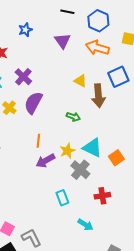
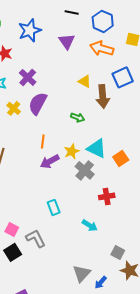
blue star: (25, 30) -> (30, 30), size x1.6
cyan rectangle: (62, 198) -> (54, 207), moved

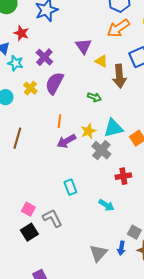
purple triangle: (67, 41) -> (83, 46), moved
orange arrow: (102, 48) -> (118, 28), turned -50
cyan triangle: (97, 148) -> (113, 128), turned -40
blue arrow: (101, 282) -> (121, 248), moved, turned -32

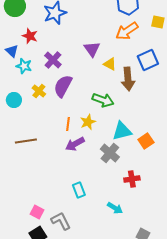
green arrow: (94, 97) -> (103, 100), size x1.5
yellow star: (88, 131) -> (88, 122), moved
brown line: (17, 138) -> (26, 141), turned 65

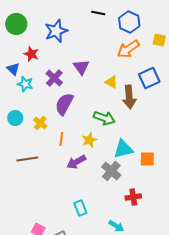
purple triangle: (92, 49) -> (81, 67), moved
yellow cross: (39, 91) -> (40, 123), moved
orange line: (68, 124) -> (61, 139), moved
orange square: (146, 141) -> (147, 159), turned 35

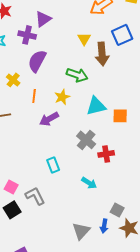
purple triangle: (81, 67) -> (43, 19), moved, turned 30
purple cross: (54, 78) -> (27, 35), turned -30
yellow triangle: (111, 82) -> (84, 39), turned 32
gray cross: (111, 171) -> (86, 140), moved

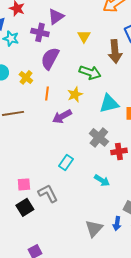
yellow triangle: (84, 39) -> (84, 36), moved
cyan rectangle: (53, 165) -> (66, 162), turned 56
pink square: (11, 187) -> (24, 184), turned -32

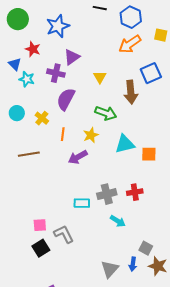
gray cross: (99, 137) -> (107, 194), moved, turned 36
cyan rectangle: (66, 162) -> (82, 203), turned 56

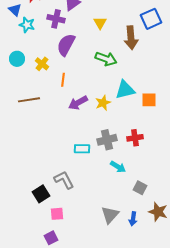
yellow star: (91, 135) -> (103, 103), moved
pink square: (40, 225) -> (57, 214), moved
gray square: (146, 248) -> (140, 188), moved
blue arrow: (133, 264) -> (133, 219), moved

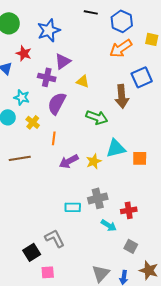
yellow triangle: (100, 23) -> (83, 81), moved, turned -40
cyan star: (27, 25) -> (22, 97), moved
red cross: (135, 138) -> (129, 210), moved

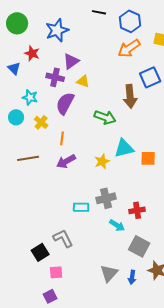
yellow triangle: (83, 81) -> (83, 81), moved
purple arrow: (69, 161) -> (66, 161), moved
gray square: (131, 246) -> (139, 246), size x1.5

